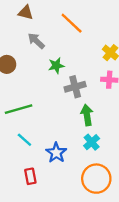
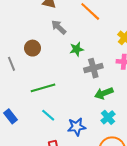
green arrow: (87, 115) -> (104, 93), turned -102
blue star: (56, 153) -> (77, 127), turned 30

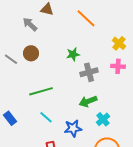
gray arrow: (59, 27) -> (30, 24), moved
gray line: (12, 64) -> (11, 59), moved, turned -32
green arrow: (104, 93) -> (88, 101), moved

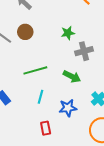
green arrow: (88, 101) -> (72, 76), moved, turned -132
cyan line: (46, 117) -> (40, 97), turned 64

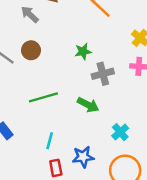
cyan line: (40, 97) -> (50, 141), moved
blue star: (68, 108) -> (83, 157), moved

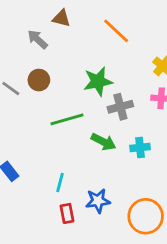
green star: (83, 52) -> (98, 81), size x1.5
green line: (43, 97) -> (67, 119), moved
cyan cross: (120, 132) -> (140, 147), moved, turned 35

